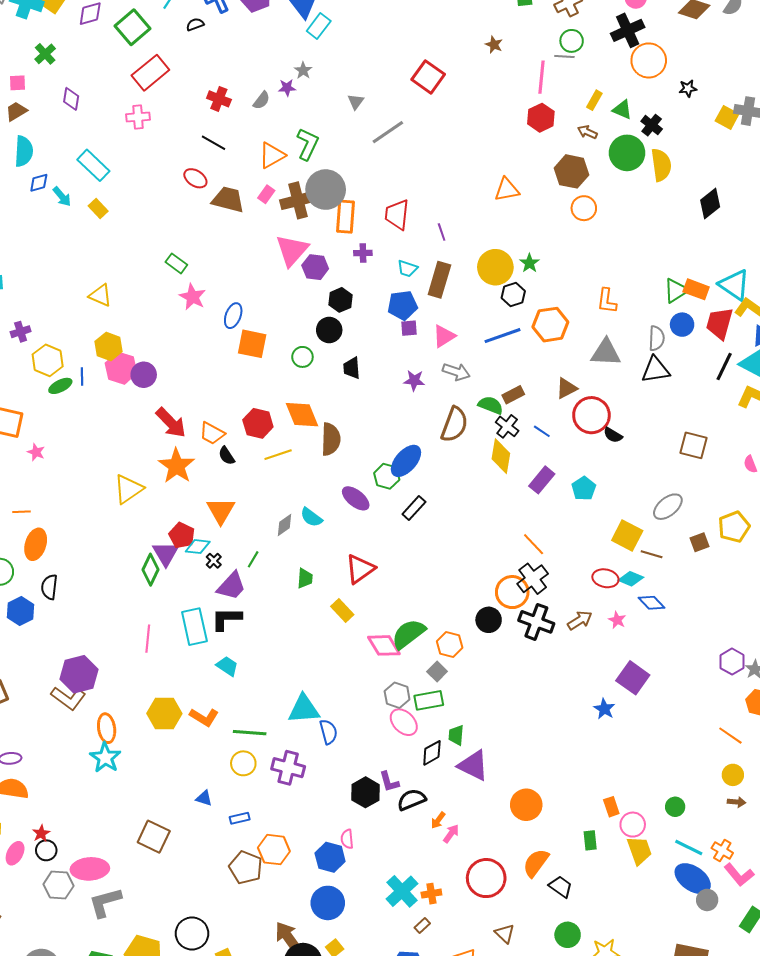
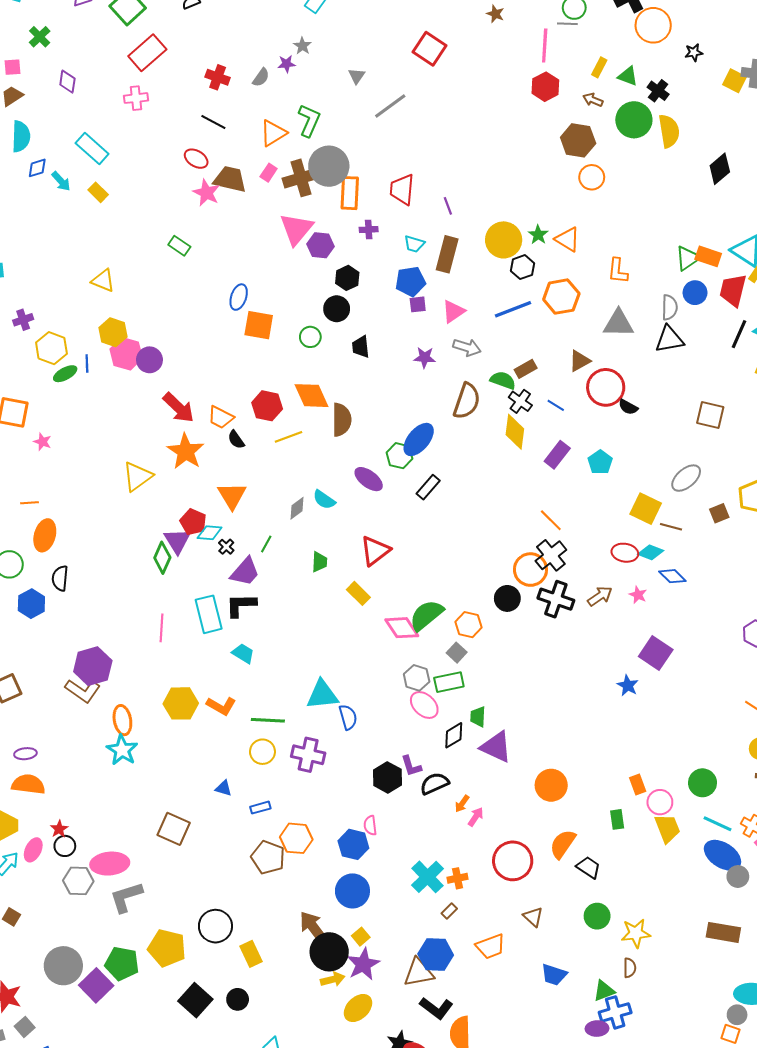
orange triangle: (507, 190) -> (567, 239), moved, turned 44
pink star: (193, 297) -> (206, 193), moved
green circle: (675, 807) -> (703, 783), size x1.4

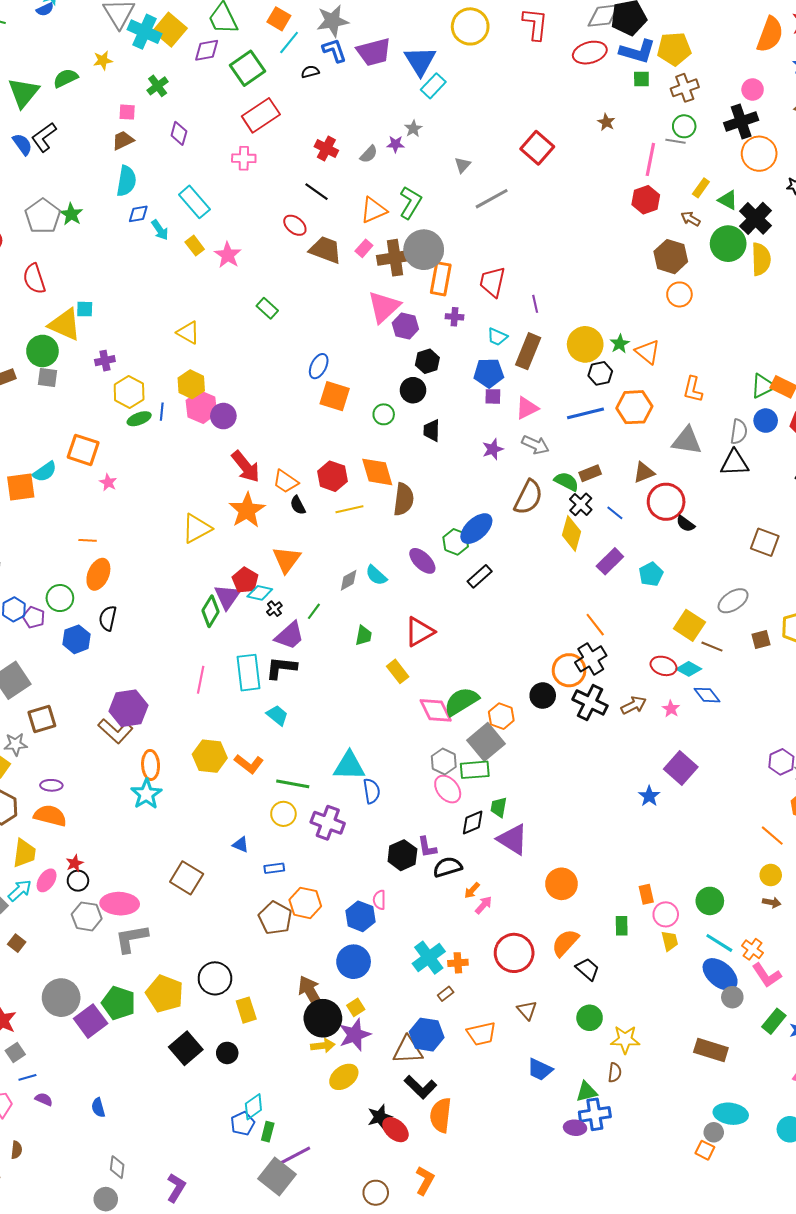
black cross: (658, 91) -> (756, 218), size x1.5
pink star: (206, 193) -> (228, 255), moved
purple star: (425, 357) -> (493, 449), turned -30
gray square: (457, 653) -> (486, 742), size x1.8
yellow trapezoid: (667, 828) -> (670, 941), size x0.7

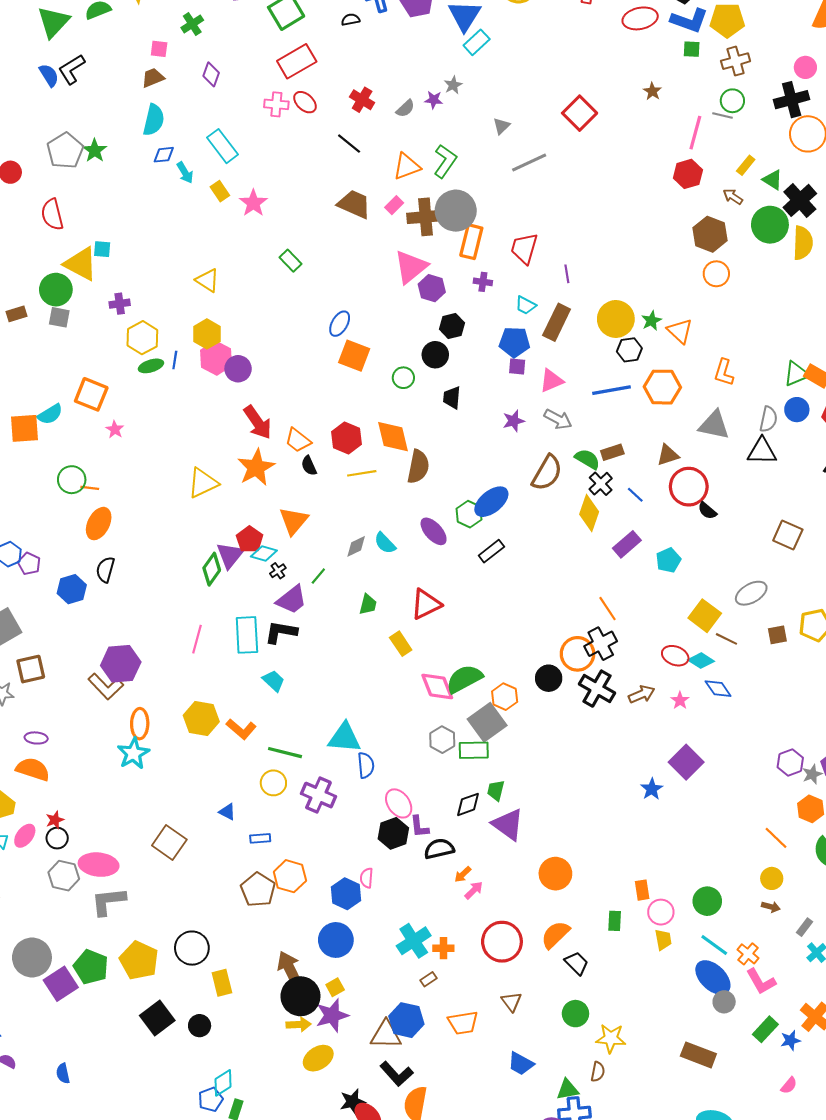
red ellipse: (295, 225) -> (305, 102), moved
green circle: (60, 598) -> (72, 480), moved
pink ellipse: (448, 789) -> (399, 803), moved

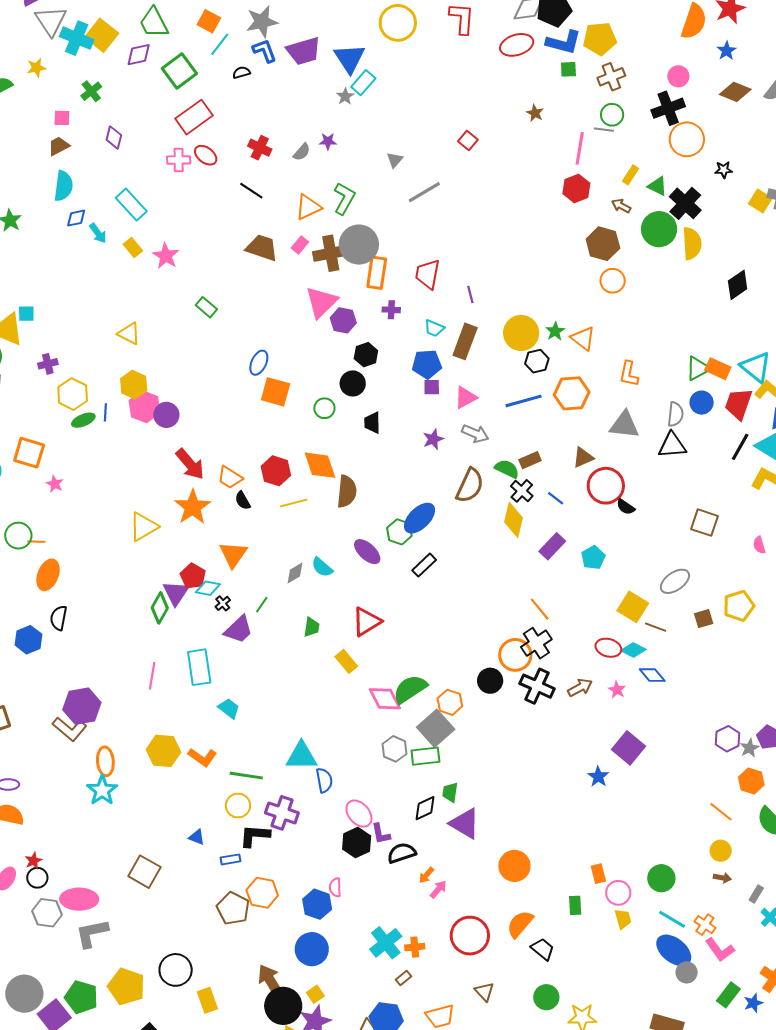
gray star: (453, 85) -> (345, 96), moved
red square: (580, 113) -> (468, 140), size x0.6
black L-shape: (281, 632) -> (255, 836), moved

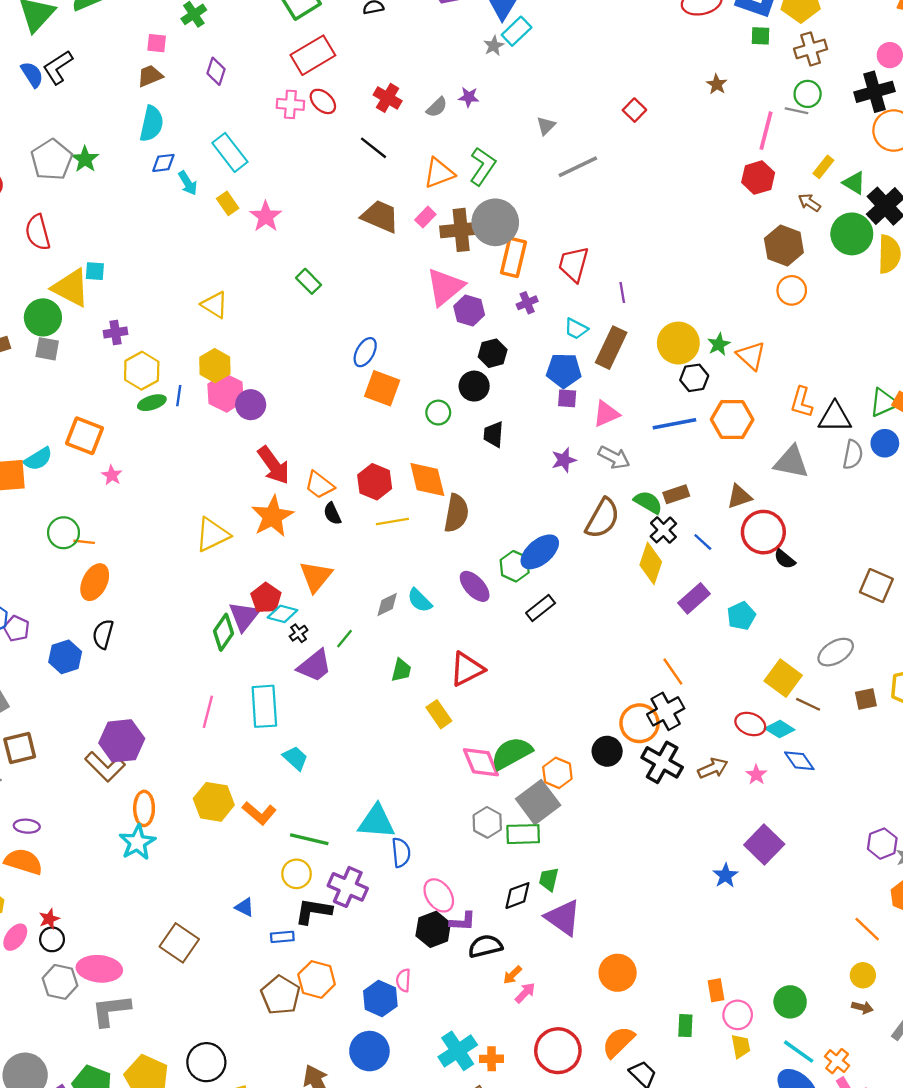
purple cross: (391, 310) -> (527, 303), turned -30
black triangle: (672, 445) -> (835, 417), moved
purple L-shape: (381, 834) -> (463, 921), turned -80

